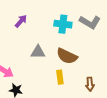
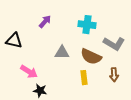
gray L-shape: (90, 22) -> (114, 44), moved
brown arrow: (90, 84) -> (114, 75), moved

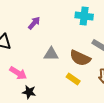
cyan cross: (87, 25) -> (84, 16), moved
yellow rectangle: (84, 78) -> (73, 79), turned -48

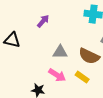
pink arrow: (18, 73) -> (57, 75), moved

